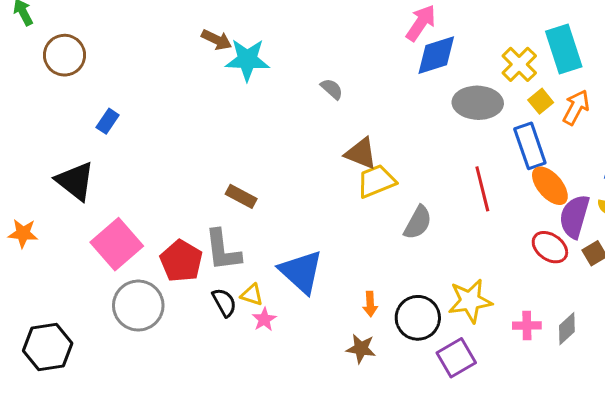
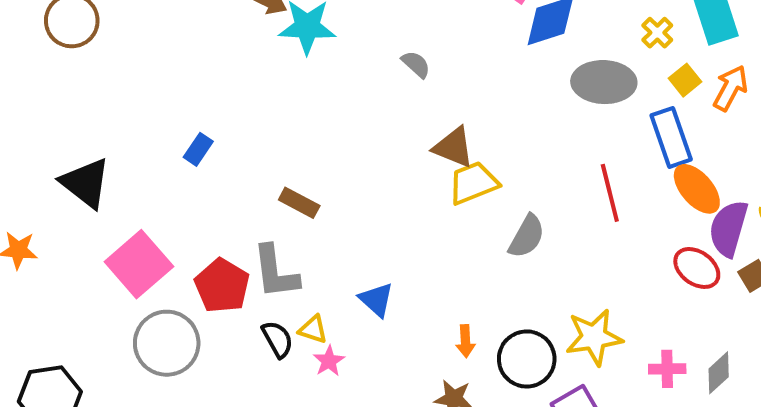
yellow cross: (519, 64) -> (657, 33), size x0.7
blue rectangle: (108, 121) -> (198, 149), moved
blue triangle: (301, 272) -> (376, 300), size x0.6

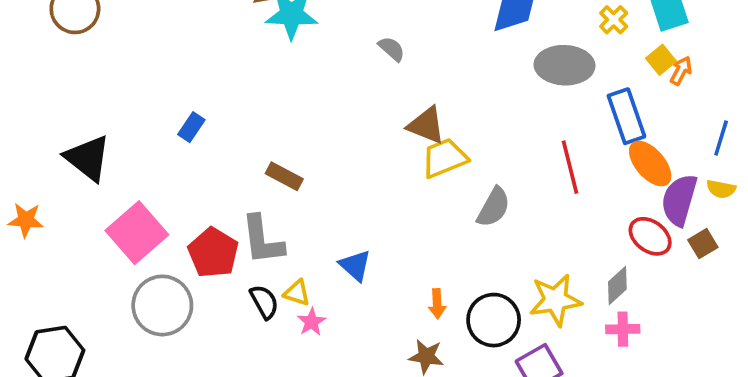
yellow square: (685, 80) -> (661, 60), moved
orange arrow: (730, 88) -> (681, 71), size x0.7
gray diamond: (719, 373) -> (617, 285), moved

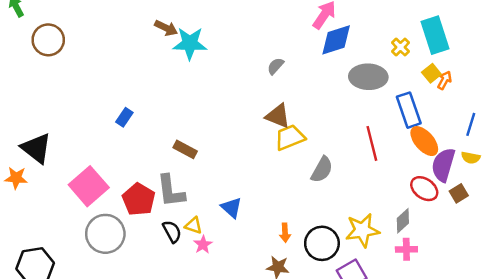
gray semicircle: (392, 49) -> (276, 66), moved, turned -90
black triangle: (88, 158) -> (36, 148), moved

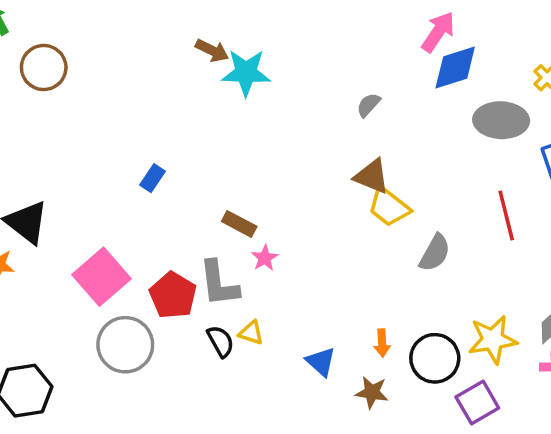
yellow trapezoid: (290, 137) -> (389, 207), turned -120
blue triangle: (231, 208) -> (321, 362), moved
pink star: (203, 245) -> (265, 258), moved

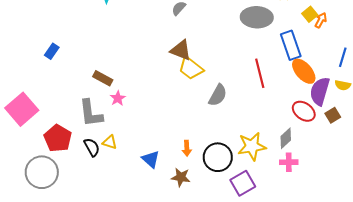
red pentagon: (173, 295) -> (58, 138), moved
gray circle: (125, 345) -> (42, 172), moved

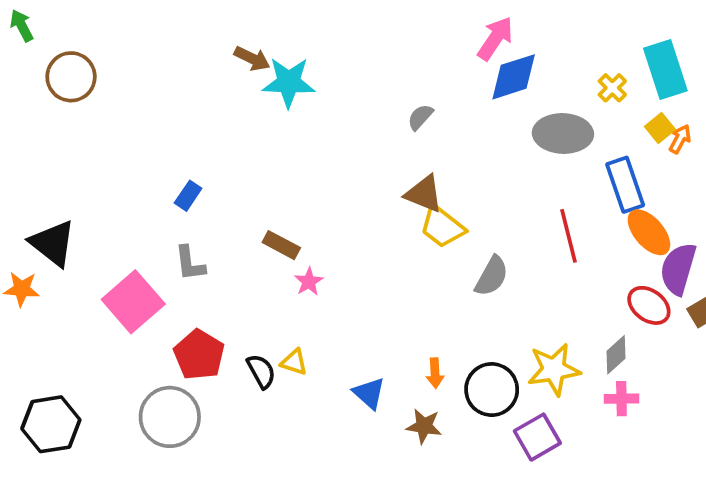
gray L-shape: (91, 113) -> (190, 263), moved, size x0.7

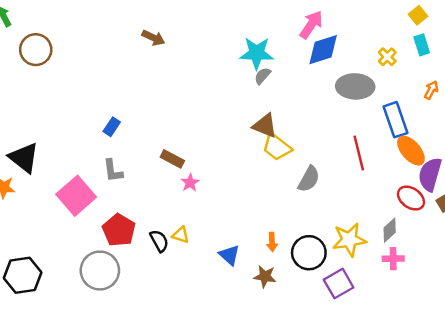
cyan rectangle: (665, 69) -> (422, 45), size x0.6
cyan star: (289, 82) -> (257, 53), moved
yellow square: (660, 128) -> (418, 15), moved

